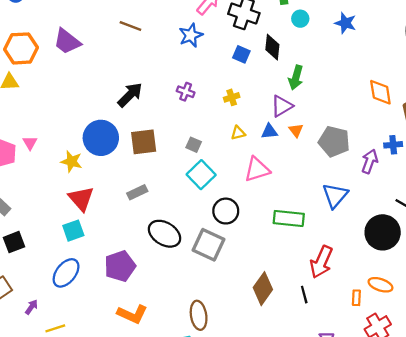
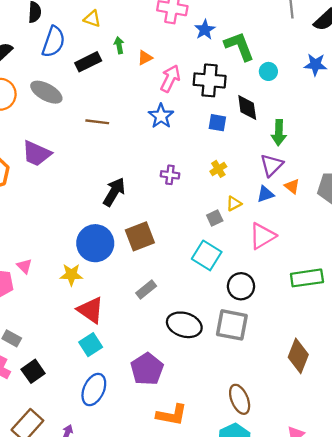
gray square: (194, 145) -> (215, 218), moved, turned -35

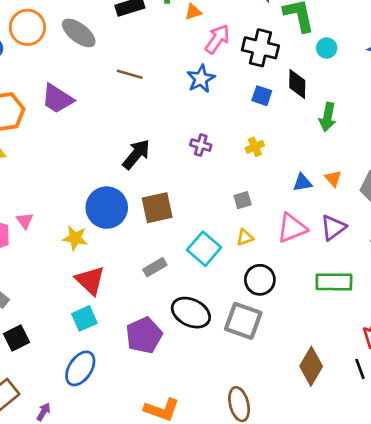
purple triangle: (272, 165) -> (333, 227), moved
yellow triangle: (234, 204) -> (245, 237), moved
cyan square: (207, 255) -> (204, 249), moved
purple pentagon: (147, 369) -> (144, 335), moved

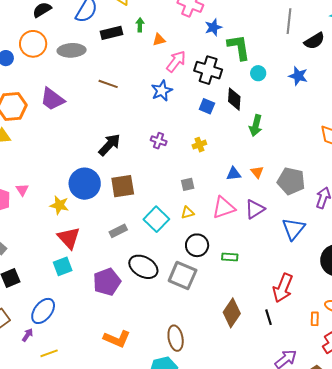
gray ellipse: (79, 33) -> (72, 50), turned -44
green rectangle: (334, 282) -> (230, 257), moved, size x0.6
blue ellipse: (80, 368) -> (43, 311), moved

